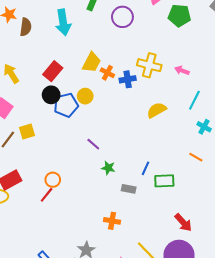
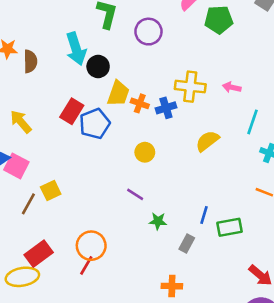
black circle: (51, 95) -> (98, 67), moved
yellow circle: (85, 96) -> (145, 152), moved
blue pentagon: (66, 105) -> (95, 124), moved
orange circle: (53, 180) -> (91, 246), size x1.5
gray rectangle: (129, 189) -> (187, 243), turned -64

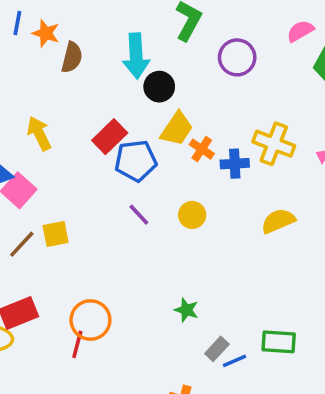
purple line: (135, 194) -> (139, 215), moved
blue line: (204, 215) -> (234, 361), moved, turned 36
red line: (86, 265) -> (77, 344), turned -30

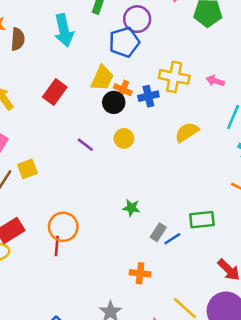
black circle: (159, 87) -> (114, 102), moved
blue pentagon: (136, 161) -> (124, 42), moved

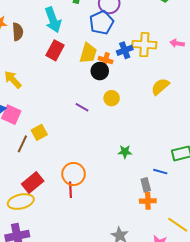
red rectangle: (55, 92) -> (55, 50), moved
blue cross: (148, 96) -> (125, 50), moved
gray rectangle: (158, 232) -> (146, 185), moved, turned -40
blue line: (172, 239) -> (160, 172), turned 56
orange cross: (140, 273) -> (148, 201), moved

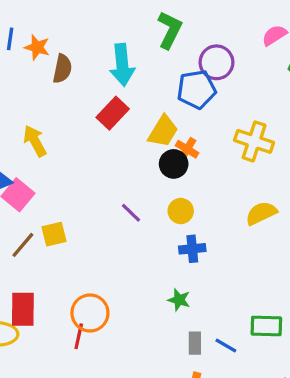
blue cross: (125, 50) -> (192, 249), moved
red rectangle: (33, 183) -> (23, 309), turned -65
gray rectangle: (146, 185) -> (195, 343), moved

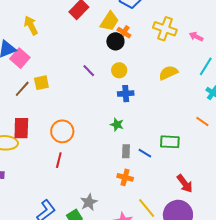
red line: (79, 336) -> (59, 160), moved

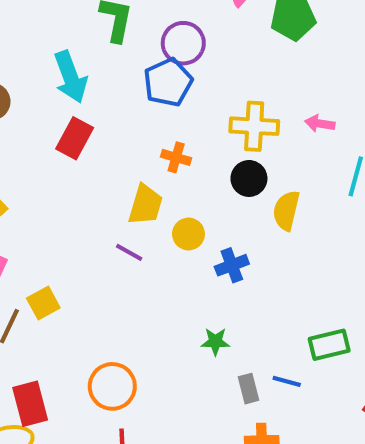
yellow trapezoid: (109, 21) -> (145, 205), moved
black circle: (115, 41) -> (249, 178), moved
yellow semicircle: (168, 73) -> (286, 210), turned -36
blue cross: (126, 94) -> (232, 265), moved

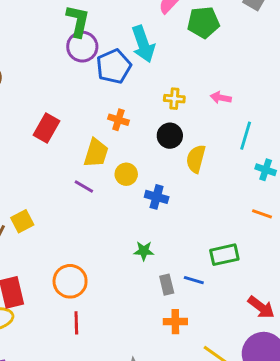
purple circle: (183, 43) -> (82, 47), moved
cyan arrow: (70, 77) -> (143, 44), moved
yellow cross: (254, 126) -> (174, 99), size x0.6
red rectangle: (75, 138) -> (47, 128), moved
blue cross: (232, 265) -> (157, 197), turned 35

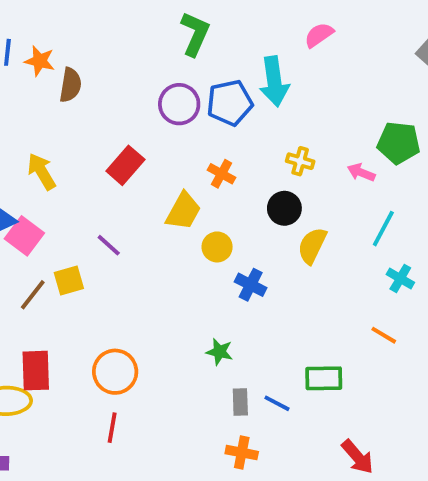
green pentagon: (203, 22) -> (399, 143), moved
purple circle: (82, 47) -> (179, 104), moved
purple line: (84, 186) -> (109, 245), moved

